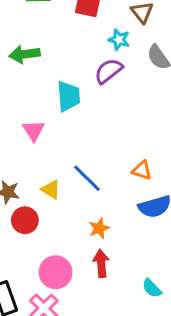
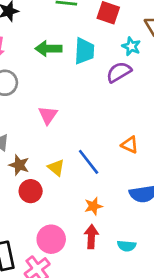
cyan trapezoid: (68, 96) -> (84, 51), moved
orange triangle: (142, 170) -> (130, 145), moved
cyan semicircle: (152, 288) -> (127, 246), moved, turned -48

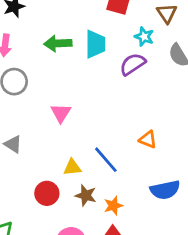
brown star: (19, 165) -> (86, 195), moved
yellow triangle: (56, 168) -> (72, 167), turned -42

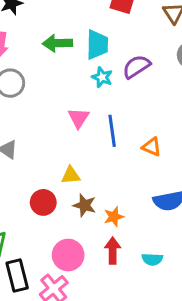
cyan star: (144, 37) -> (102, 77), moved
pink triangle: (61, 113) -> (79, 118), moved
blue line: (106, 160) -> (112, 131), moved, turned 32

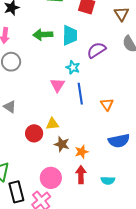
cyan star: (102, 77) -> (73, 67), moved
orange triangle: (152, 147) -> (107, 104), turned 32
red circle: (43, 202) -> (34, 133), moved

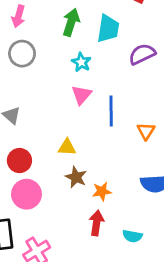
green arrow: (43, 35) -> (71, 22), turned 102
cyan star: (73, 67) -> (81, 62), moved
red circle: (34, 133) -> (19, 161), moved
pink circle: (51, 178) -> (26, 194), moved

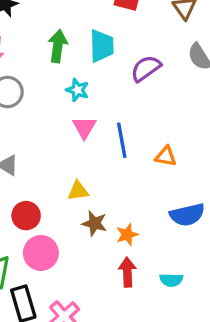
orange triangle: (146, 131) -> (166, 156), turned -42

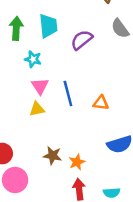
yellow triangle: (78, 191) -> (37, 109), moved

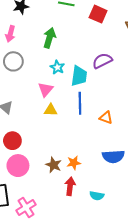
cyan trapezoid: (48, 26) -> (79, 76), moved
pink triangle: (40, 86) -> (46, 89), moved
brown star: (53, 156) -> (54, 165), moved

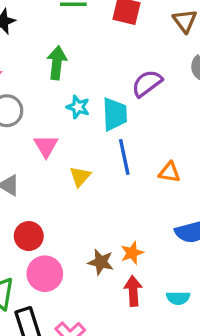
pink triangle: (46, 89) -> (46, 146), moved
yellow triangle: (51, 110) -> (80, 176), turned -40

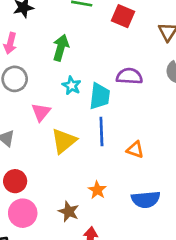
purple semicircle: (147, 83) -> (129, 76), turned 30
yellow triangle: (80, 176) -> (64, 141), size x1.5
orange star: (132, 253) -> (97, 190), moved, turned -30

